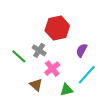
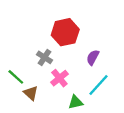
green line: (19, 56) -> (16, 77), moved
brown triangle: (36, 85) -> (31, 93), moved

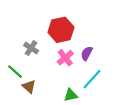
gray cross: (45, 57) -> (31, 48), moved
pink cross: (59, 78) -> (65, 58), moved

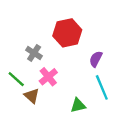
pink cross: (65, 58) -> (48, 77), moved
cyan line: (92, 79) -> (102, 87), turned -65

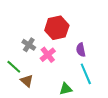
purple semicircle: (96, 59) -> (81, 50), turned -40
pink cross: (48, 77) -> (48, 55), moved

